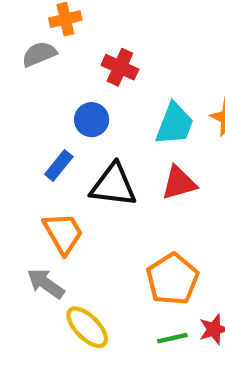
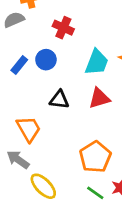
blue rectangle: (59, 166) -> (19, 65), moved
black triangle: (113, 185) -> (59, 100), size x0.7
green line: (172, 338) -> (95, 193), turned 48

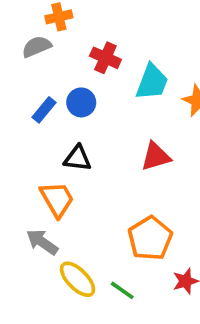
cyan trapezoid: (97, 62) -> (152, 82), moved
black triangle: (59, 100) -> (78, 158), moved
green line: (95, 193) -> (122, 290), moved

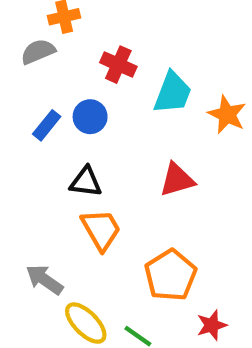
orange trapezoid: (57, 199) -> (101, 230), moved

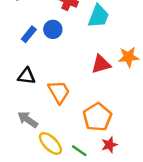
orange star: (227, 115) -> (129, 57), moved, turned -30
black triangle: (86, 182) -> (26, 76), moved
red star: (212, 325) -> (109, 145), moved

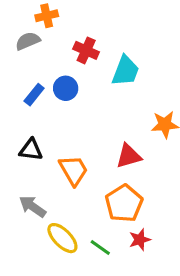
red triangle: (101, 64) -> (129, 156), moved

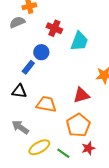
blue rectangle: (34, 95) -> (28, 67), moved
orange trapezoid: (73, 170) -> (46, 104), turned -50
yellow ellipse: (62, 238) -> (39, 147), turned -75

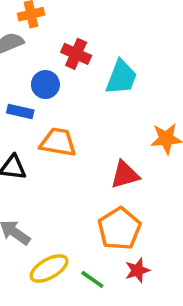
blue circle: (41, 52) -> (45, 85), moved
blue rectangle: (28, 67) -> (20, 112), moved, turned 64
orange trapezoid: (46, 104) -> (58, 142), moved

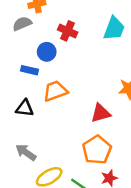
cyan trapezoid: (121, 77) -> (114, 28), moved
orange trapezoid: (58, 142) -> (55, 91), turned -30

